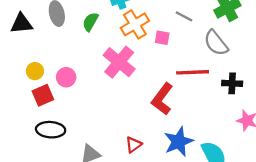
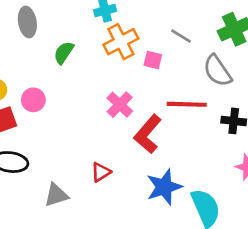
green semicircle: (90, 22) -> (64, 53), moved
pink cross: (119, 62) -> (120, 105), moved, size x0.7
red triangle: (134, 145) -> (101, 172), moved

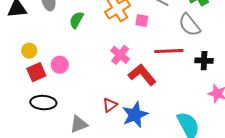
pink circle: (33, 100) -> (60, 65), moved
red L-shape: (148, 134) -> (142, 75), turned 104
blue star: (164, 187) -> (135, 115), moved

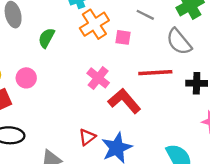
pink circle: (60, 65) -> (26, 78), moved

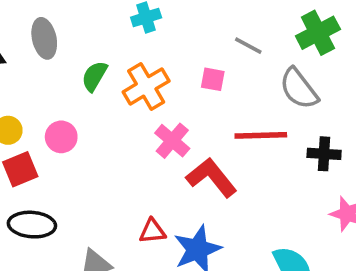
orange cross: (94, 24) -> (146, 86), moved
red triangle: (87, 137) -> (152, 231), turned 30

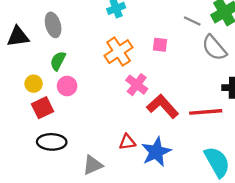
gray line: (248, 46) -> (192, 21), moved
green semicircle: (94, 76) -> (58, 61), moved
red line: (261, 135) -> (206, 112), moved

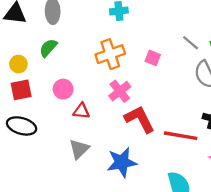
pink circle: (67, 86) -> (63, 89), moved
red triangle: (127, 142) -> (81, 111), moved
gray triangle: (93, 165) -> (79, 149), moved, turned -35

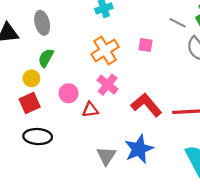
yellow circle: (18, 64) -> (31, 78), moved
pink cross: (120, 91) -> (108, 85), moved
gray triangle: (79, 149) -> (106, 156), moved

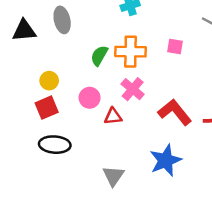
orange cross: (105, 50) -> (131, 52), turned 32
green semicircle: (46, 58) -> (99, 56), moved
gray triangle: (106, 156) -> (113, 176), moved

